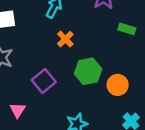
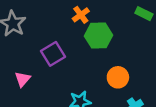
green hexagon: (88, 71) -> (99, 36), moved
orange circle: (118, 85) -> (118, 77), moved

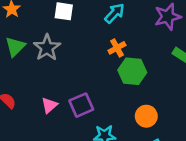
purple square: (53, 54) -> (81, 105), moved

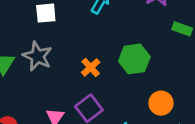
orange cross: (117, 48) -> (91, 67), moved

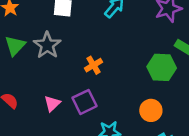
green hexagon: (134, 59) -> (162, 67), moved

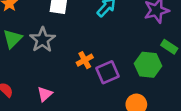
purple square: (85, 102) -> (107, 72), moved

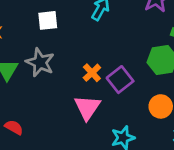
pink triangle: (45, 94) -> (87, 107), moved, size x1.5

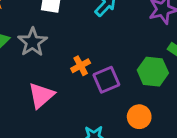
pink triangle: (87, 107) -> (41, 95), moved

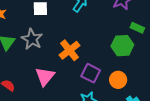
orange cross: (81, 66) -> (70, 50), size x1.5
purple square: (106, 80) -> (91, 73), moved, turned -30

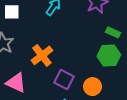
green hexagon: (122, 46) -> (109, 56), moved
pink triangle: (45, 77) -> (16, 83), turned -45

